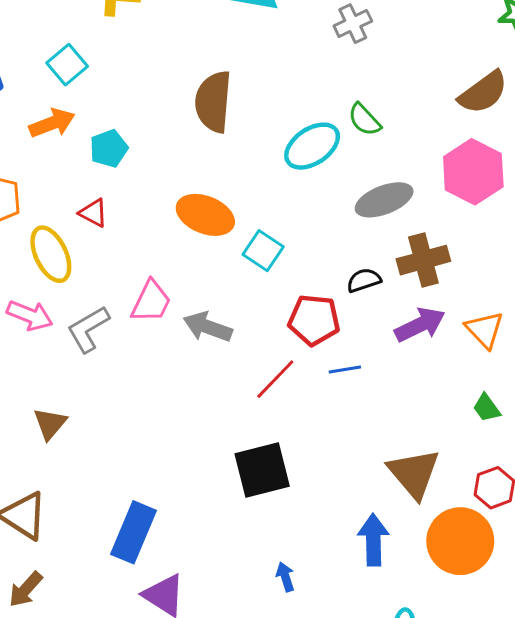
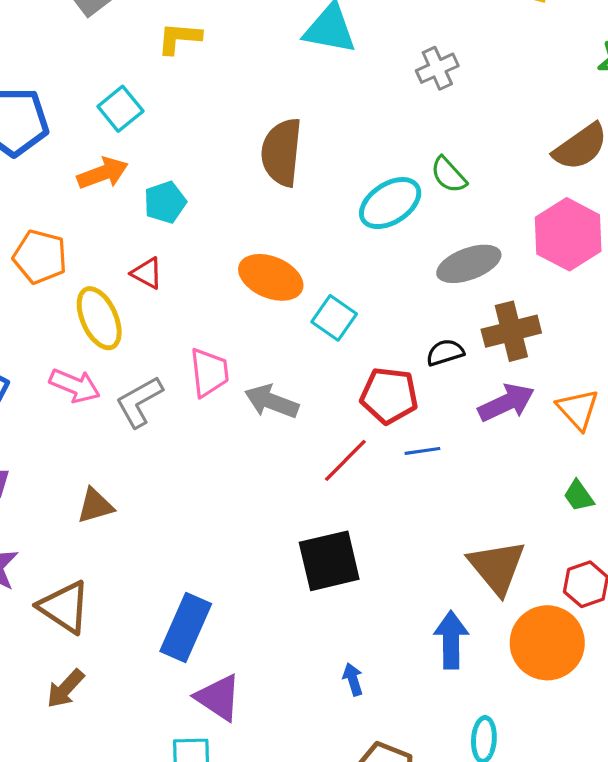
pink trapezoid: (151, 302) -> (209, 372), turned -33
brown triangle: (50, 424) -> (95, 506), turned 33

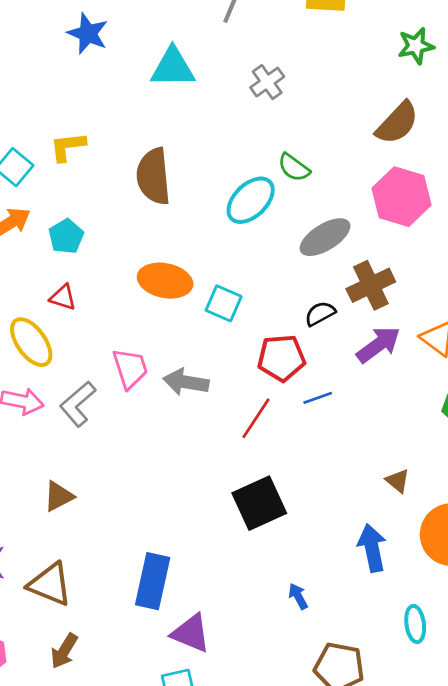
yellow L-shape: (179, 38) -> (68, 147), moved
brown triangle: (497, 567) -> (398, 481), size x0.5

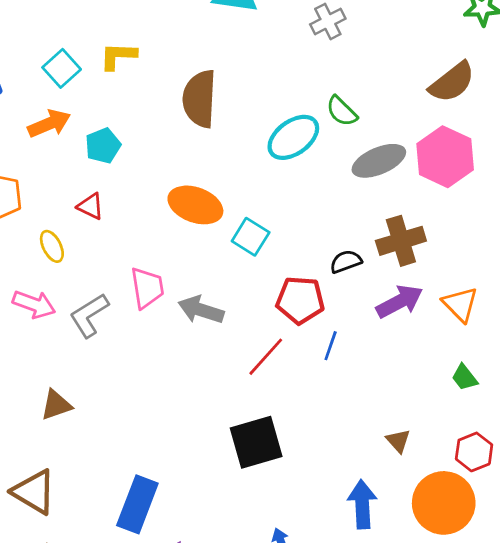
gray ellipse: (325, 237) -> (379, 161), moved
yellow ellipse: (31, 342) -> (52, 246), size x0.6
blue line: (318, 398) -> (331, 346), turned -60

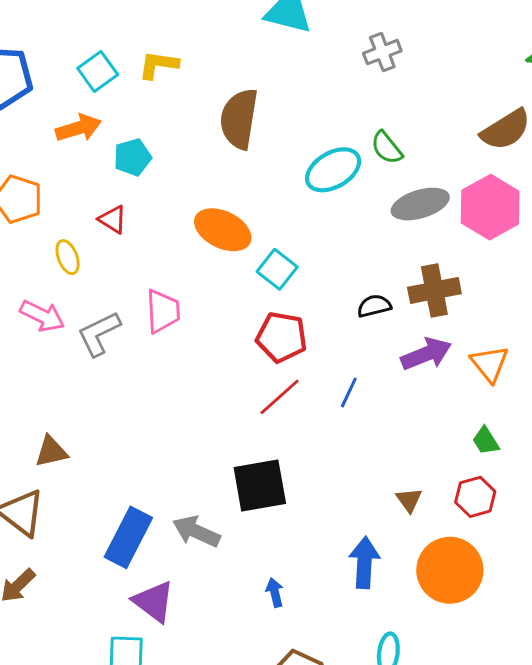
red pentagon: (300, 300) -> (282, 337), moved
gray arrow: (201, 310) -> (196, 531), moved
brown triangle: (56, 405) -> (51, 452), moved
red hexagon: (474, 452) -> (475, 497), moved

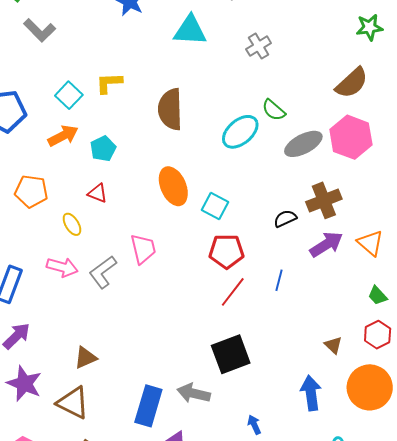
orange ellipse: (223, 230) -> (173, 186), turned 51

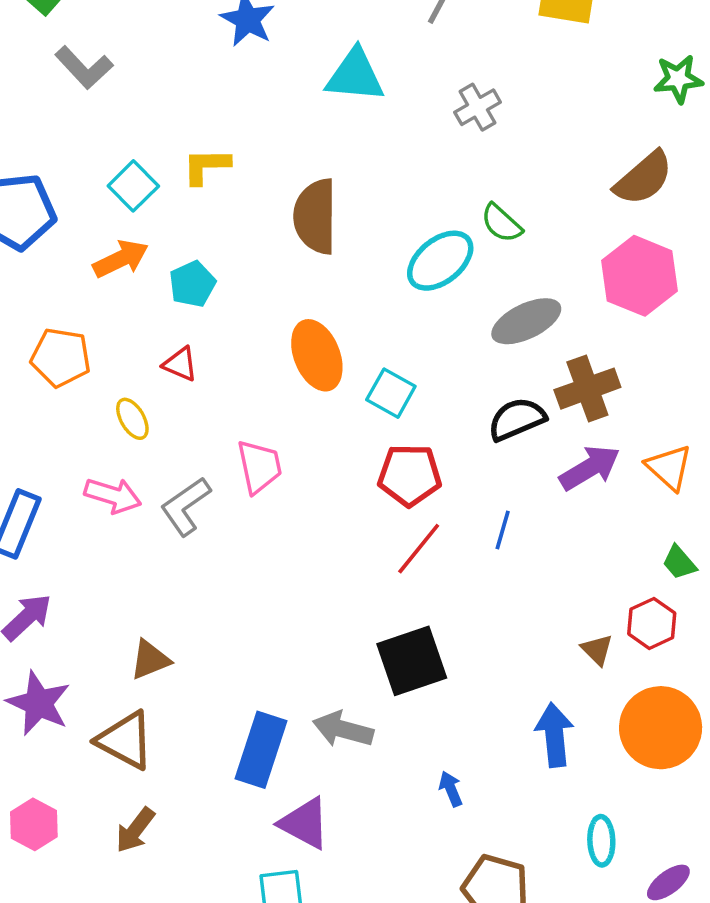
gray ellipse: (303, 144) -> (526, 321), moved
black semicircle: (285, 219) -> (517, 419), size x1.4
red hexagon: (378, 335) -> (652, 623), moved

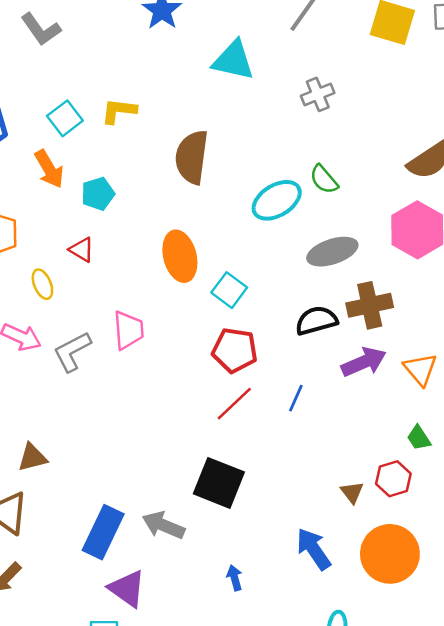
orange arrow: (121, 259) -> (49, 169), turned 78
black square: (412, 661) -> (219, 483), turned 33
blue arrow: (554, 735) -> (314, 549), turned -36

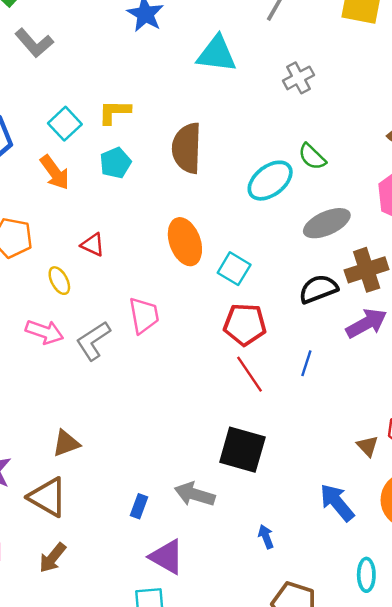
cyan pentagon: (98, 194) -> (115, 163), moved
red line: (234, 404) -> (249, 374), turned -75
blue rectangle: (103, 532) -> (139, 506), size x0.5

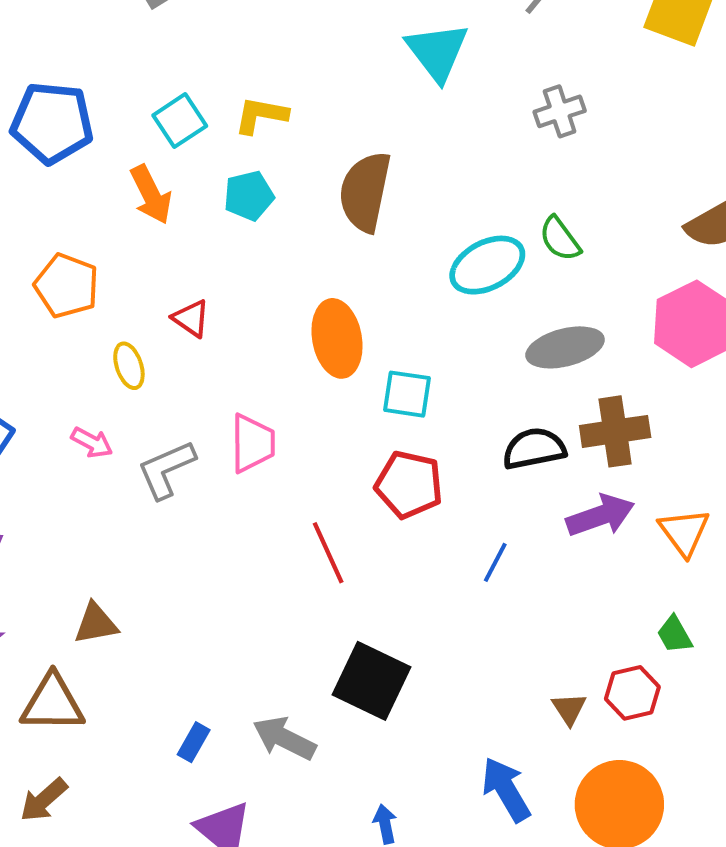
cyan triangle: (217, 54) -> (437, 52), turned 36
cyan square: (234, 269) -> (407, 394), turned -32
pink arrow: (45, 332) -> (92, 443), size x0.7
red line: (249, 374) -> (328, 553), moved
brown triangle: (48, 497) -> (52, 703), turned -39

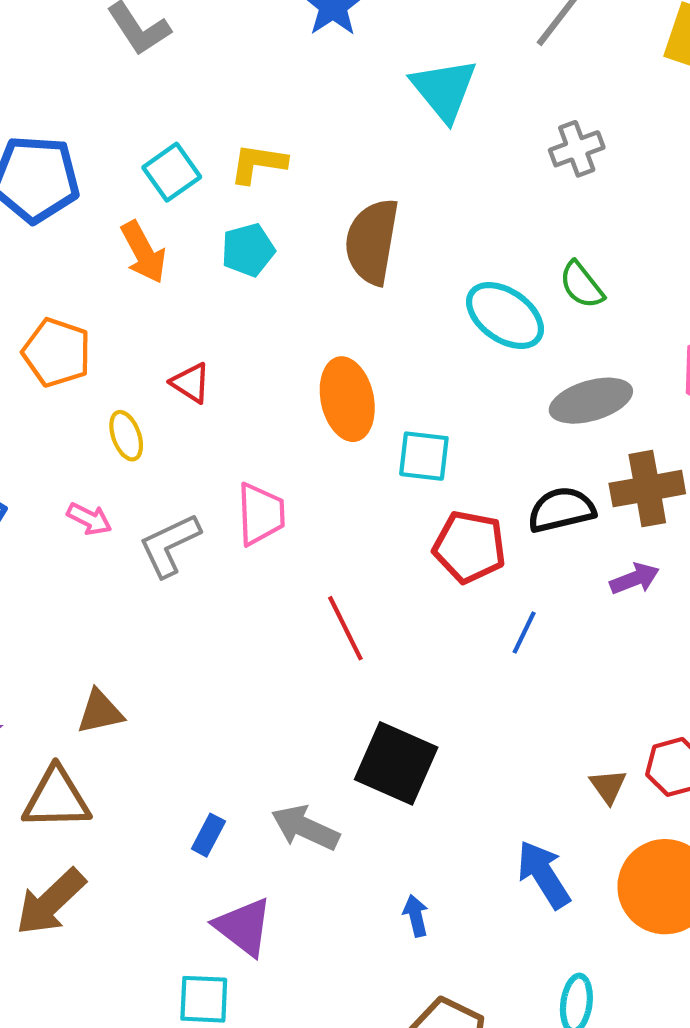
cyan ellipse: (487, 265) -> (505, 316), turned 64
red pentagon: (409, 485) -> (470, 547), moved
purple arrow: (600, 515) -> (635, 579), size x0.7
brown arrow: (44, 800) -> (51, 902), size x1.4

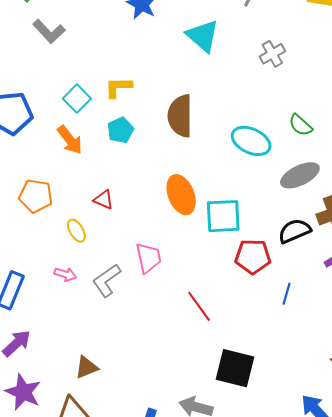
green semicircle: (582, 285) -> (300, 125), moved
cyan square: (424, 456) -> (223, 216), size x1.4

